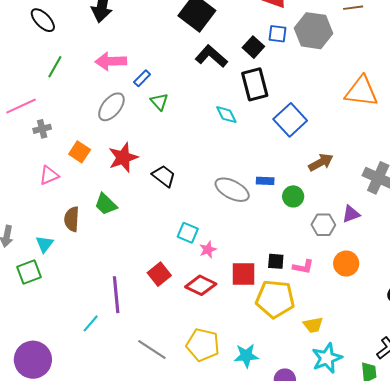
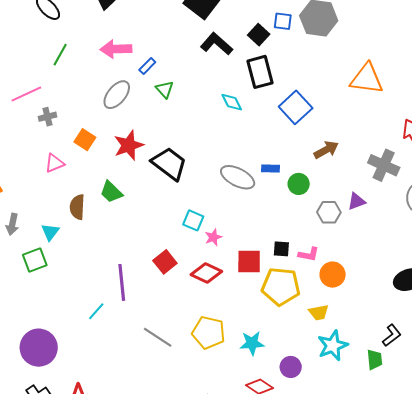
black trapezoid: (164, 176) -> (169, 164), size x1.5
orange circle: (346, 264) -> (333, 275), moved

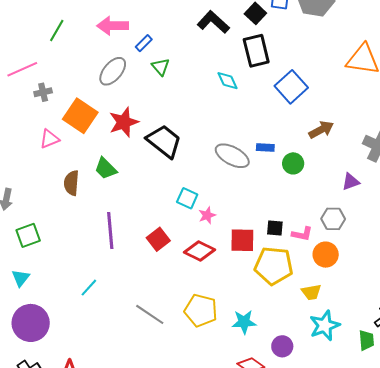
orange square: (85, 140) -> (80, 116), size x1.6
gray hexagon: (329, 212) -> (333, 219), moved
cyan triangle: (50, 232) -> (21, 278), moved
purple line: (122, 282) -> (110, 231), moved

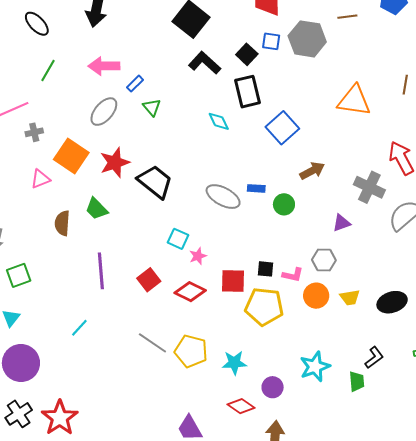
yellow trapezoid: (311, 292) -> (350, 298), moved
gray line: (150, 314) -> (152, 343), moved

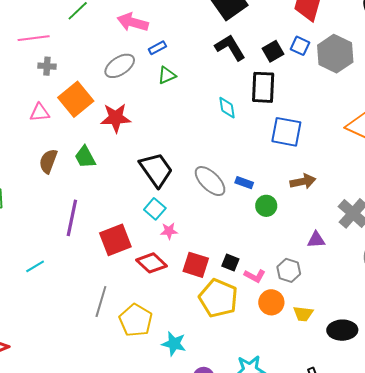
green triangle: (152, 107) -> (167, 75), turned 30
blue square: (282, 128) -> (286, 132), turned 36
black trapezoid: (155, 182) -> (156, 170), moved
red square: (149, 280) -> (115, 240), size x1.4
gray line: (152, 343) -> (101, 301), turned 56

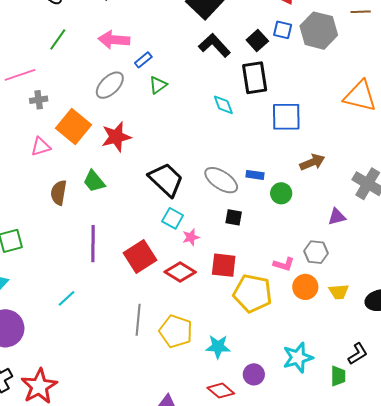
black square: (230, 262) -> (234, 217), moved

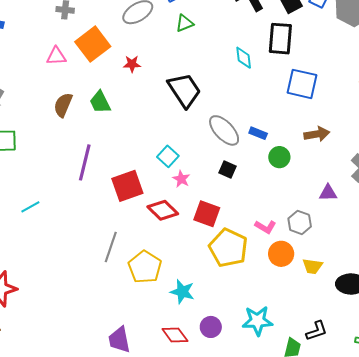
red star: (116, 137) -> (132, 64), size x0.6
black trapezoid: (166, 180) -> (184, 90), moved
pink star: (191, 237) -> (181, 179), turned 30
cyan line: (67, 298) -> (30, 207), moved

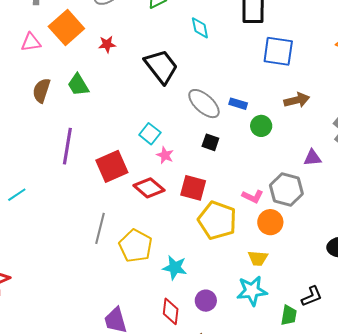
cyan diamond: (244, 58) -> (200, 28), moved
gray hexagon: (300, 222) -> (286, 190), size x1.4
yellow trapezoid: (312, 266) -> (258, 258), moved
red diamond: (175, 335) -> (171, 311), turned 48

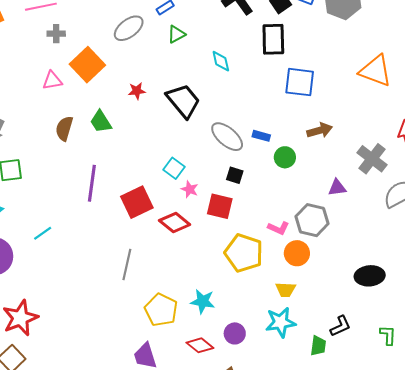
red star: (107, 44) -> (137, 91), moved
red square: (193, 188) -> (220, 206), moved
yellow pentagon: (136, 246) -> (161, 310), moved
red diamond: (171, 311) -> (200, 345), turned -56

